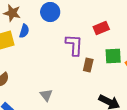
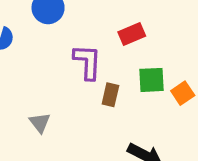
gray triangle: (46, 95) -> (40, 123), moved

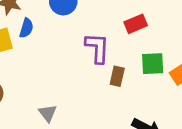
gray triangle: (40, 123) -> (48, 113), moved

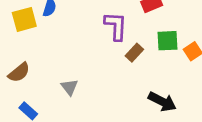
brown rectangle: (117, 76) -> (134, 53), turned 30

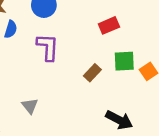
purple L-shape: (116, 26) -> (48, 47), moved

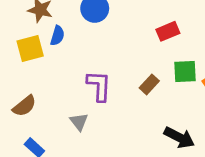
purple L-shape: (48, 47) -> (99, 86), moved

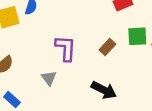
black arrow: (179, 137) -> (104, 90), moved

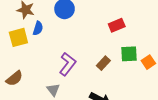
purple L-shape: (66, 48) -> (68, 64), turned 35

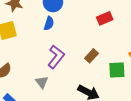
blue semicircle: (38, 28) -> (49, 23), moved
green square: (129, 54) -> (117, 70), moved

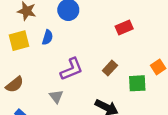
blue semicircle: (49, 23) -> (47, 37), moved
purple L-shape: (56, 57) -> (72, 69), turned 30

